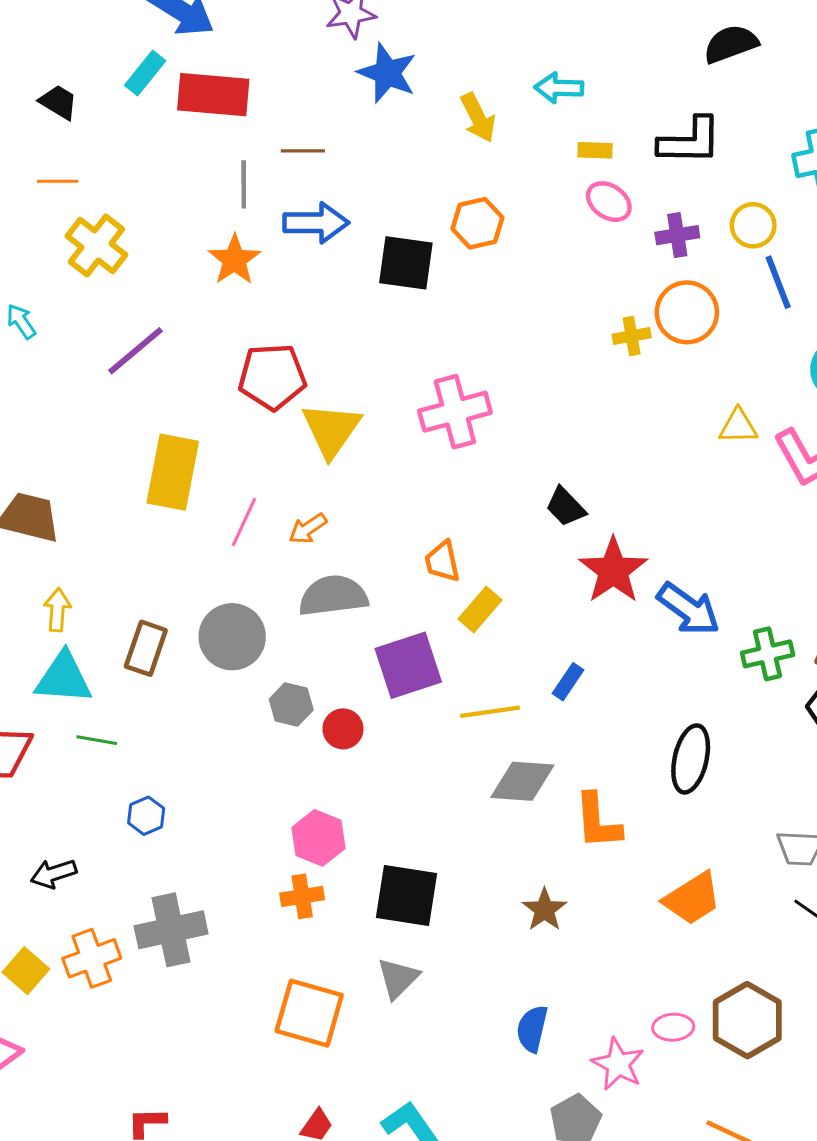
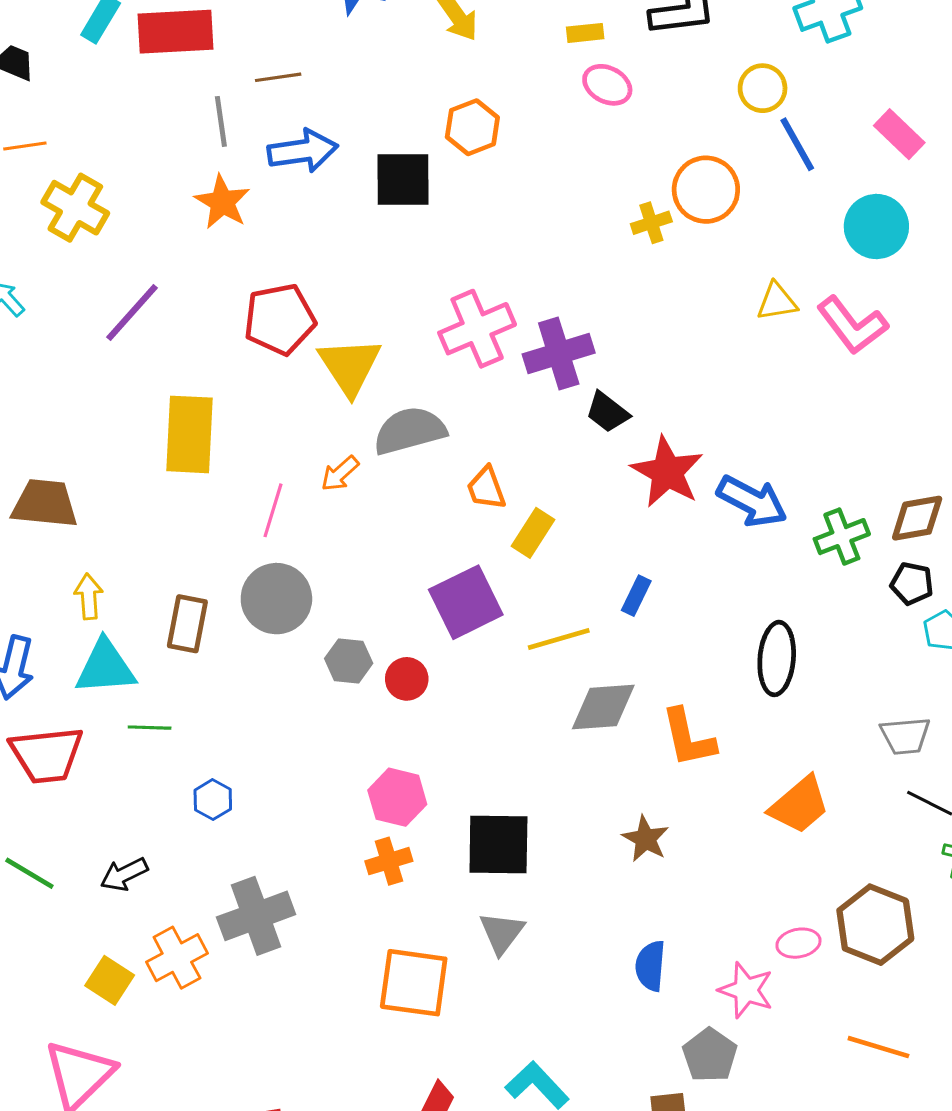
purple cross: (677, 235) -> (559, 354), moved, size x1.5
pink line: (244, 522) -> (273, 510), moved
gray semicircle: (333, 596) -> (410, 431), moved

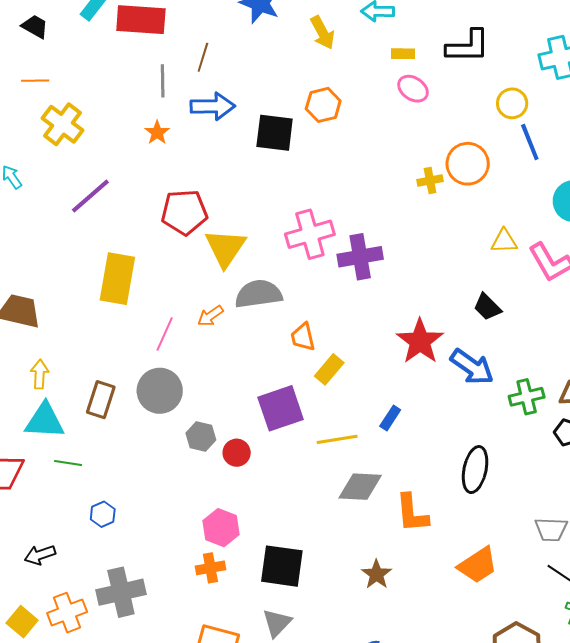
brown line: (278, 77) -> (203, 57), turned -72
orange star: (222, 202) -> (157, 133), size x0.7
black trapezoid: (607, 412) -> (487, 307), moved

